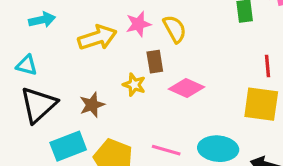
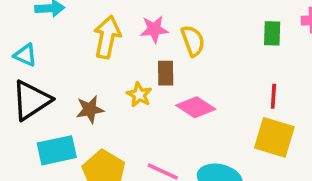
yellow arrow: (97, 38) -> (107, 37), turned -69
red line: (268, 66) -> (273, 96), moved

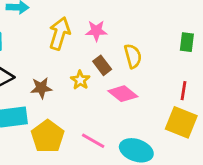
yellow semicircle: (193, 41) -> (133, 56), moved
brown rectangle: (166, 73) -> (102, 65), turned -42

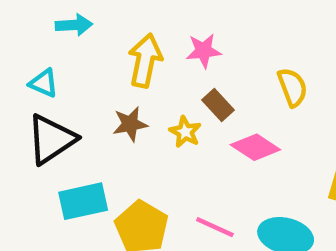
yellow semicircle: (133, 56) -> (292, 87), moved
brown star: (41, 88) -> (130, 124), moved

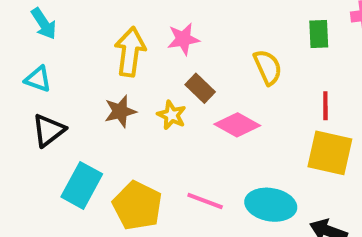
cyan arrow: (74, 25) -> (44, 24), moved, turned 64
black triangle: (51, 139) -> (49, 130), size x0.7
cyan rectangle: (83, 201) -> (82, 185), turned -45

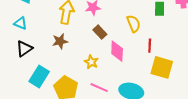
red line: (325, 106) -> (150, 46), moved
yellow star: (172, 115) -> (91, 62), moved
pink diamond: (237, 125) -> (117, 51), turned 60

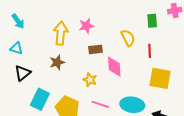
brown rectangle: (100, 32) -> (95, 49), turned -48
red line: (150, 46) -> (150, 51), moved

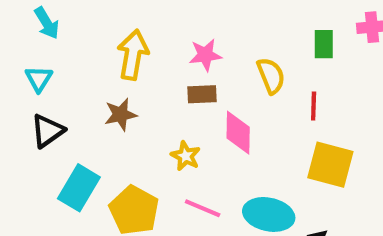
pink star: (86, 26) -> (205, 55), moved
cyan triangle: (16, 48) -> (39, 79), turned 40

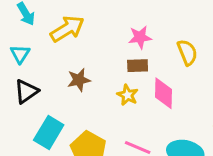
yellow arrow: (133, 55) -> (67, 29), moved, turned 48
yellow star: (186, 156) -> (128, 95), moved

